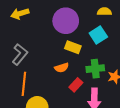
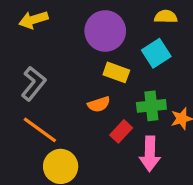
orange line: (24, 84) -> (40, 130), turned -60

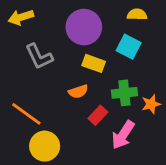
cyan square: (156, 53) -> (129, 47), turned -30
gray L-shape: (33, 84) -> (39, 56), moved, turned 116
pink arrow: (150, 154) -> (123, 135), turned 32

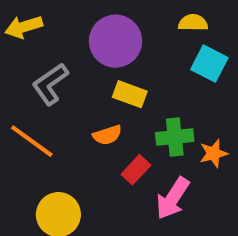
cyan square: (129, 47) -> (209, 64), moved
gray L-shape: (39, 56) -> (50, 84), turned 80
orange line: (26, 114) -> (32, 141), moved

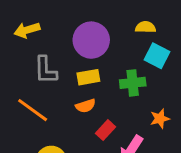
gray L-shape: (50, 84) -> (46, 70), turned -56
yellow rectangle: (130, 94) -> (88, 77), moved, turned -30
green cross: (175, 137) -> (133, 83), moved

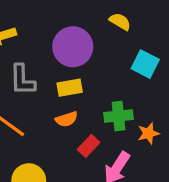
yellow semicircle: (146, 27) -> (120, 22), moved, turned 30
green cross: (133, 83) -> (118, 116), moved

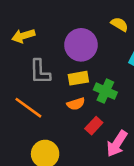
green cross: (118, 116) -> (105, 91), moved, turned 30

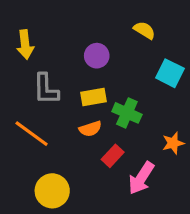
yellow arrow: (23, 36) -> (25, 45), turned -80
purple circle: (81, 45) -> (97, 56), size x0.6

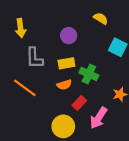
yellow circle: (52, 191) -> (63, 126), moved

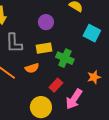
orange semicircle: (64, 85) -> (32, 68), moved

